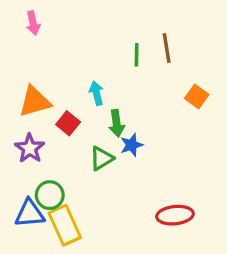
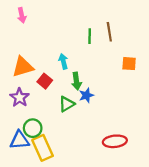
orange square: (197, 97) -> (129, 64), turned -32

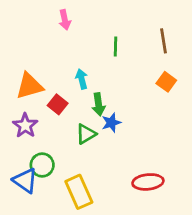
pink arrow: (22, 15) -> (65, 20), moved
brown line: (109, 32) -> (163, 41), moved
orange square: (129, 64) -> (166, 82), turned 32
blue triangle: (20, 140) -> (25, 181), turned 40
yellow rectangle: (43, 148) -> (79, 192), moved

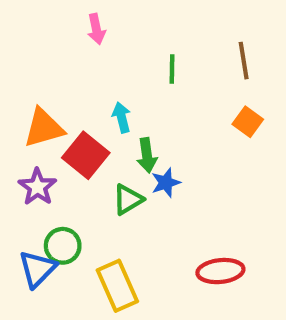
red square: (58, 104) -> (86, 155), size x1.5
blue triangle: (25, 181) -> (37, 269), turned 40

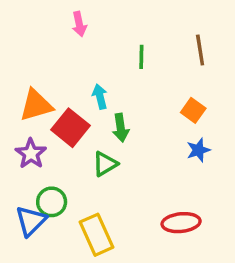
orange square: (248, 122) -> (193, 110), moved
blue star: (166, 183) -> (198, 150), moved

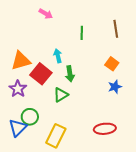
pink arrow: (79, 24) -> (46, 14), turned -48
yellow rectangle: (96, 235) -> (56, 136), turned 50

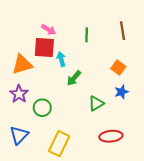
pink arrow: (46, 14) -> (49, 30), moved
red square: (41, 74) -> (44, 48), moved, turned -35
green arrow: (70, 74) -> (74, 78), turned 49
green triangle: (61, 95) -> (96, 103), moved
green circle: (30, 117) -> (42, 108), moved

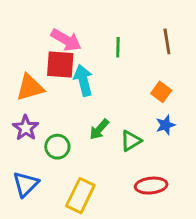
pink arrow: (49, 30) -> (66, 40), size x1.5
cyan arrow: (61, 59) -> (83, 80), size x1.5
green arrow: (74, 78) -> (99, 129), moved

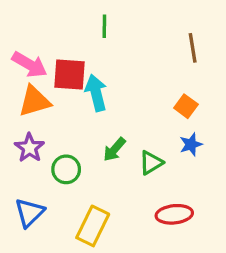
pink arrow: (66, 40) -> (30, 65), moved
green line: (118, 47) -> (104, 26), moved

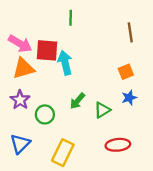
orange square: (186, 106) -> (126, 72), turned 32

